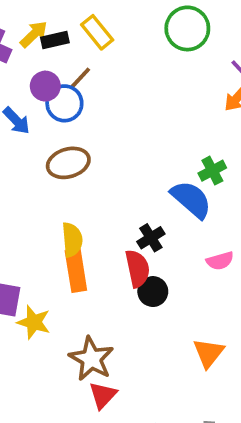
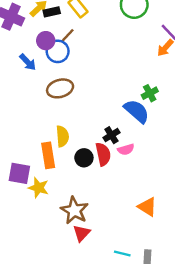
pink semicircle: (220, 261) -> (126, 149), moved
orange rectangle: (76, 270) -> (48, 155), moved
black circle: (153, 292) -> (84, 158), moved
orange triangle: (208, 353) -> (147, 207), turned -36

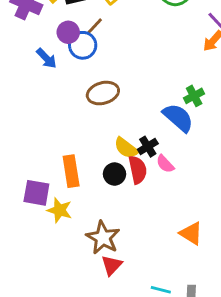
brown ellipse: (60, 88) -> (103, 93), moved
yellow semicircle: (62, 136) -> (126, 148), moved, turned 132
pink semicircle: (126, 149) -> (165, 164), turned 63

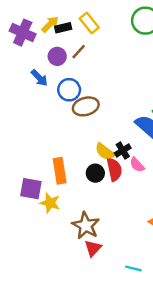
blue circle: (83, 45) -> (69, 90), moved

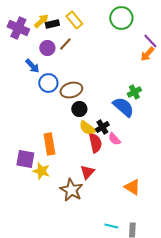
blue circle: (69, 90) -> (48, 83), moved
black circle: (95, 173) -> (79, 109), moved
red triangle: (93, 248) -> (87, 172), moved

